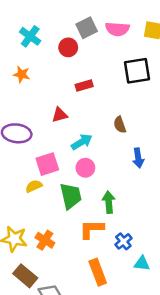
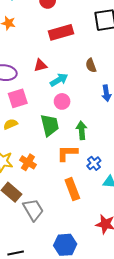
red rectangle: (84, 85) -> (61, 32), size x1.6
red triangle: (60, 115) -> (40, 65), moved
pink square: (47, 164) -> (18, 98), moved
yellow semicircle: (34, 186) -> (10, 124), moved

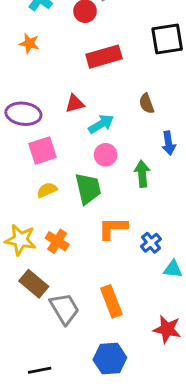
yellow semicircle: (10, 124) -> (47, 190), moved
green arrow: (82, 130) -> (142, 174), moved
orange rectangle: (72, 189) -> (111, 301), moved

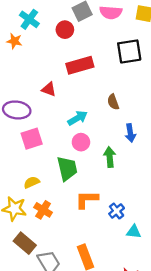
orange star: (29, 43) -> (14, 41), moved
red triangle: (75, 103) -> (49, 89), moved, turned 35
yellow semicircle: (47, 190) -> (32, 182), moved

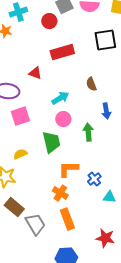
cyan cross: (29, 19) -> (18, 12), turned 36
orange cross: (43, 210) -> (60, 193), moved

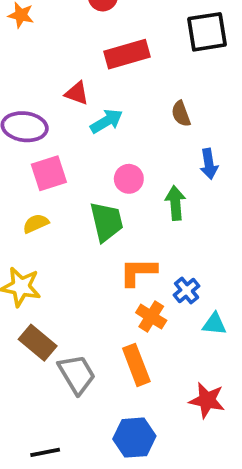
cyan arrow: (60, 98) -> (107, 121), moved
yellow semicircle: (20, 154) -> (36, 224), moved
orange cross: (60, 193) -> (151, 317), moved

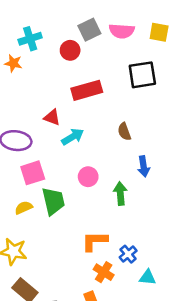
green trapezoid: (107, 222) -> (53, 201), moved

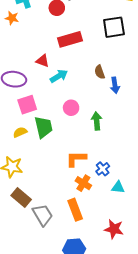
blue arrow: (144, 166) -> (115, 85), moved

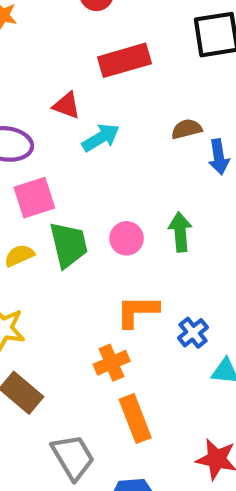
brown semicircle: (100, 72) -> (187, 129), turned 96
pink circle: (71, 108) -> (127, 238), moved
orange cross: (83, 183) -> (112, 363), moved, turned 35
gray trapezoid: (43, 215) -> (73, 457), moved

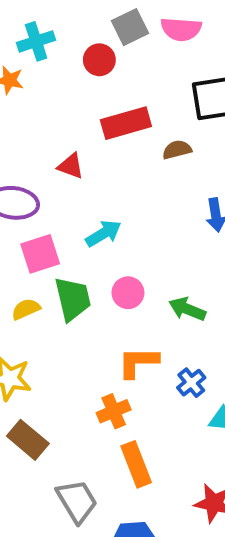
brown semicircle: (187, 129) -> (177, 150), moved
cyan arrow: (101, 138) -> (103, 233), moved
green arrow: (180, 232) -> (187, 309), moved, turned -63

